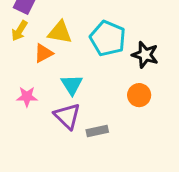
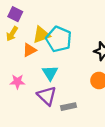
yellow triangle: (60, 32) -> (41, 35), turned -30
cyan pentagon: (108, 38) -> (59, 39), moved

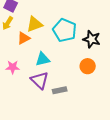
cyan pentagon: (59, 39) -> (65, 30), moved
cyan triangle: (50, 73) -> (43, 59), turned 49

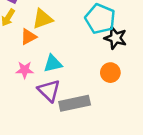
cyan pentagon: (65, 30) -> (100, 19), moved
pink star: (13, 67) -> (25, 70), moved
gray rectangle: (60, 90) -> (75, 103), size x1.6

